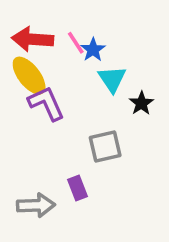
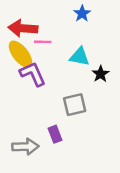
pink line: (76, 43) -> (43, 42), moved, turned -56
blue star: (93, 50) -> (82, 14), moved
cyan triangle: (112, 79) -> (80, 57), turned -45

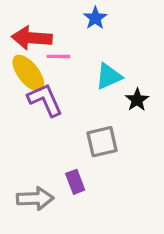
blue star: (82, 14) -> (95, 18), moved
cyan triangle: (80, 57) -> (109, 76), turned -35

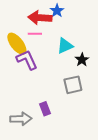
red arrow: (32, 38) -> (40, 18), moved
gray square: (102, 142) -> (73, 85), moved

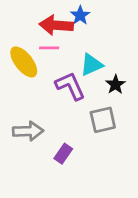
purple L-shape: (27, 60) -> (70, 86), moved
purple rectangle: (45, 109) -> (63, 154), turned 56
gray arrow: (21, 119) -> (28, 131), moved

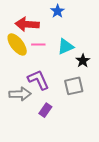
red arrow: (56, 25) -> (27, 24), moved
pink line: (49, 48) -> (38, 44), moved
purple L-shape: (70, 86) -> (38, 80), moved

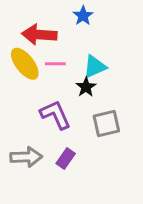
black star: (83, 61) -> (86, 87), moved
gray arrow: (20, 94) -> (26, 157), moved

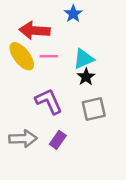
black star: (86, 87) -> (86, 77), moved

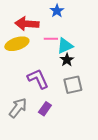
yellow ellipse: (22, 56) -> (17, 44), turned -70
pink line: (49, 56) -> (51, 39), moved
gray arrow: (23, 139) -> (18, 108), turned -50

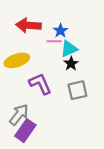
blue star: (57, 11) -> (60, 31), moved
yellow ellipse: (17, 44) -> (17, 60), moved
purple rectangle: (45, 109) -> (25, 131), moved, size x1.5

